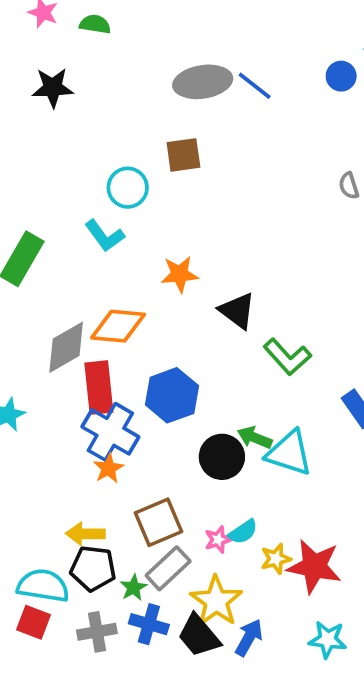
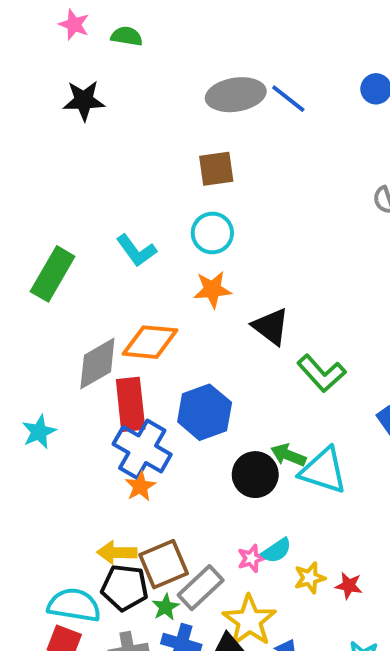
cyan circle: (128, 188) -> (212, 233), moved
brown square: (158, 522) -> (164, 564), moved
red star: (314, 566) -> (349, 586), size x0.5

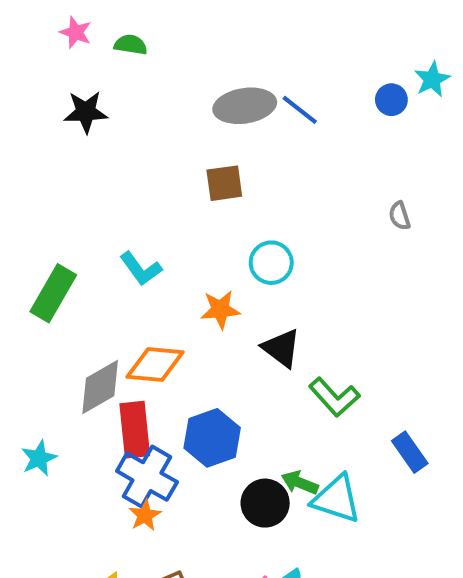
cyan circle: (212, 233) -> (271, 263), moved

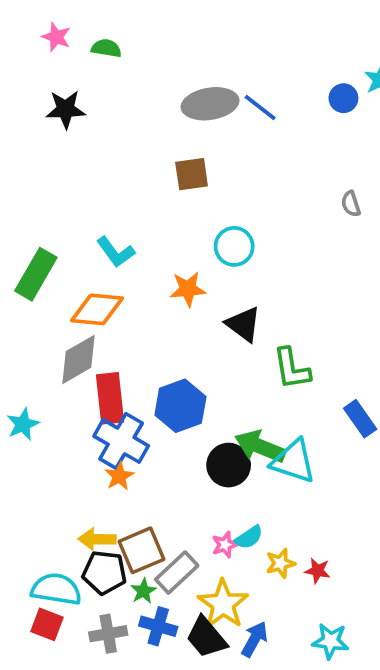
orange diamond: (155, 365) -> (97, 309), moved
green L-shape: (334, 397) -> (292, 369), turned 33
green arrow: (300, 483) -> (260, 447), size x1.5

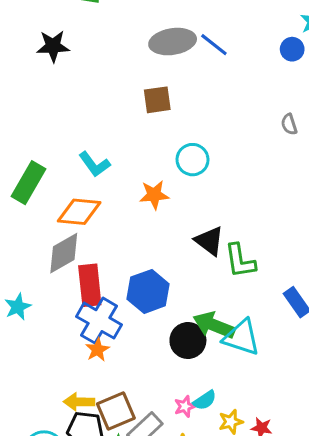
blue circle: (343, 98) -> (292, 49), moved
black triangle: (243, 324) -> (209, 241), moved

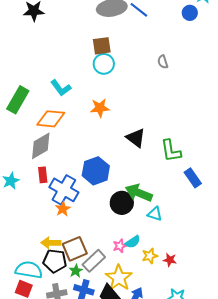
gray semicircle: (289, 124) -> (163, 62), moved
cyan circle: (193, 160) -> (104, 64), moved
green L-shape: (240, 261) -> (171, 151), moved
red rectangle: (90, 285) -> (43, 175), moved, size x0.6
cyan triangle: (242, 337) -> (155, 214), moved, size x0.6

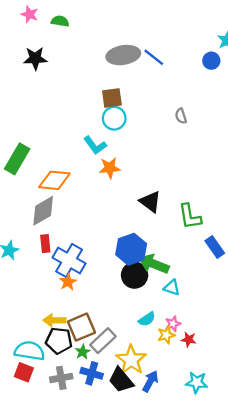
cyan L-shape: (61, 88) -> (95, 145), moved
blue hexagon: (96, 171) -> (131, 249), moved
pink star: (120, 246) -> (173, 324), moved

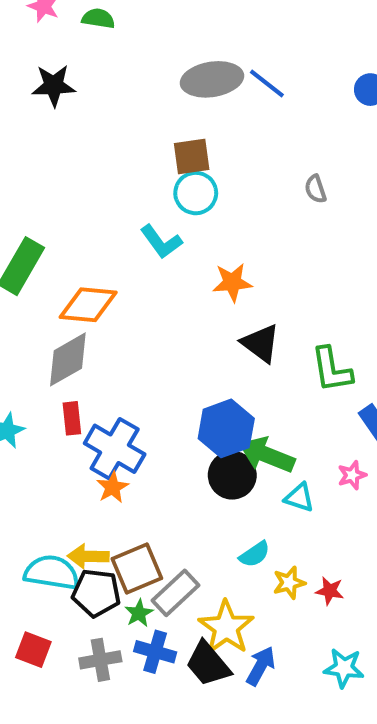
orange star: (110, 168) -> (232, 282), moved
pink star: (173, 324) -> (352, 475), moved
cyan semicircle: (30, 351) -> (52, 573), moved

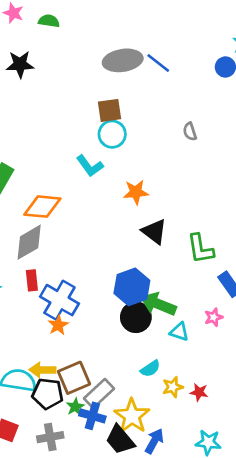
blue cross: (155, 652) -> (92, 416), moved

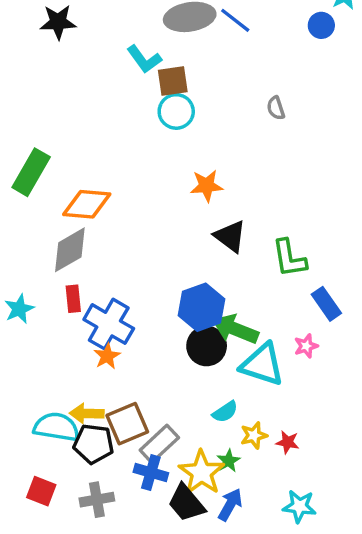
cyan L-shape: (90, 166) -> (144, 59), moved
cyan triangle: (179, 332) -> (262, 365), size x1.8
green star: (75, 407) -> (229, 461), moved

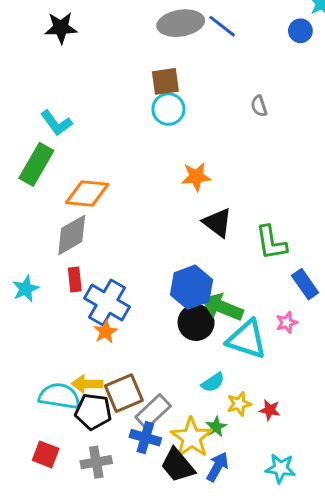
cyan L-shape: (144, 59) -> (56, 123), moved

